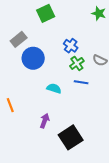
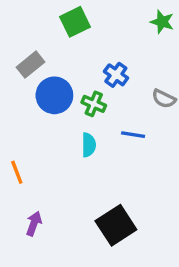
green cross: (77, 63) -> (94, 104), moved, turned -32
cyan semicircle: (54, 88) -> (89, 145), turned 72
purple arrow: (45, 121) -> (34, 224), moved

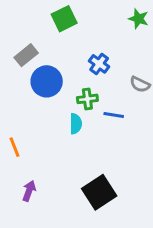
green cross: (94, 104) -> (87, 99), moved, turned -30

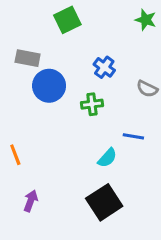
gray rectangle: (26, 55) -> (28, 58), turned 50
blue line: (114, 115) -> (133, 136), moved
cyan semicircle: (76, 124) -> (107, 158), moved, turned 42

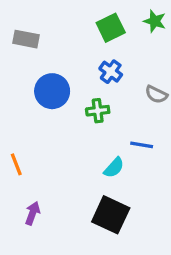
green square: (67, 20) -> (111, 28), moved
gray rectangle: (28, 58) -> (26, 39), moved
black square: (104, 202) -> (111, 215), turned -32

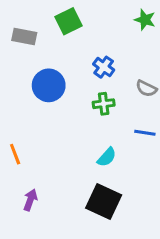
green square: (111, 28) -> (69, 21), moved
green cross: (98, 111) -> (104, 104), moved
blue line: (142, 145) -> (145, 133), moved

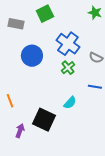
blue cross: (104, 67) -> (68, 44), size x1.6
green cross: (104, 104) -> (68, 68), turned -32
black square: (104, 201) -> (44, 120), moved

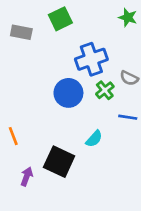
blue cross: (68, 44) -> (91, 59), turned 35
blue circle: (32, 56) -> (68, 93), moved
green cross: (68, 68) -> (105, 90), moved

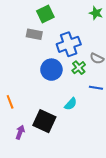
gray rectangle: (21, 32) -> (34, 34), moved

